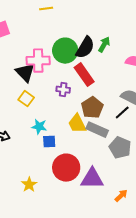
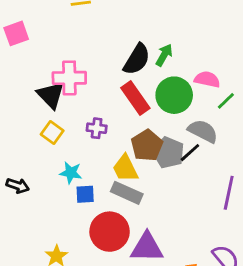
green circle: (65, 51) -> (174, 95), moved
purple cross: (63, 90) -> (97, 128), moved
gray rectangle: (97, 130) -> (127, 193), moved
gray pentagon: (120, 148) -> (168, 153), moved

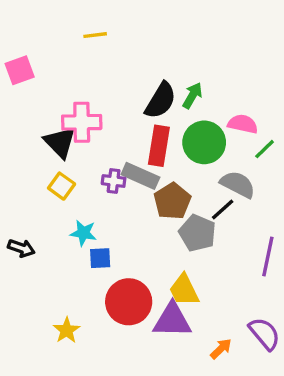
red rectangle: (135, 98) -> (159, 146), turned 44
gray pentagon: (168, 153) -> (197, 233), moved
yellow trapezoid: (125, 168) -> (184, 290), moved
gray rectangle: (127, 193) -> (140, 176), moved

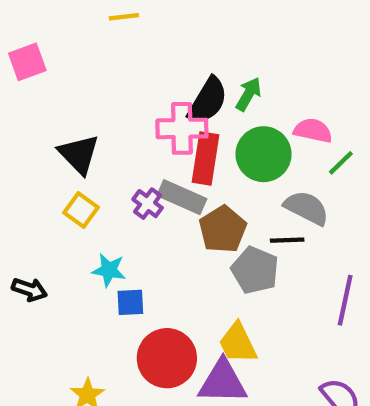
pink cross: (82, 122) -> (182, 128), moved
purple cross: (114, 181) -> (148, 204), turned 30
black line: (223, 210) -> (287, 240), turned 40

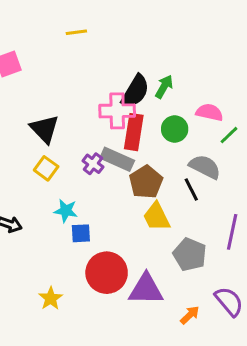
green circle: (264, 154) -> (175, 129), size x0.7
black line: (287, 240) -> (191, 189), turned 65
gray pentagon: (255, 270) -> (190, 255), moved
yellow trapezoid: (238, 343) -> (156, 217), moved

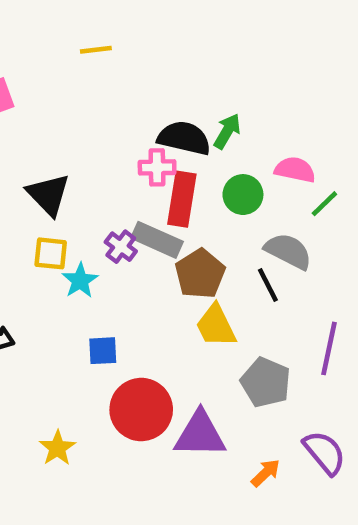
black semicircle: (135, 91) -> (184, 138), turned -108
pink cross: (117, 111) -> (157, 167), size x0.7
yellow square: (46, 168) -> (51, 253), turned -30
cyan star: (66, 211) -> (80, 281), moved, turned 30

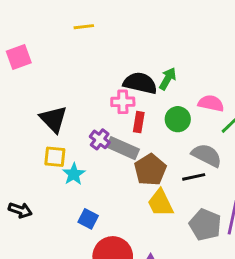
red rectangle: (182, 199) -> (139, 122), size x0.6
purple cross: (121, 247) -> (100, 139), moved
black line: (268, 285) -> (194, 177), turned -75
blue square: (103, 351) -> (88, 219), turned 30
gray pentagon: (266, 382) -> (205, 225), moved

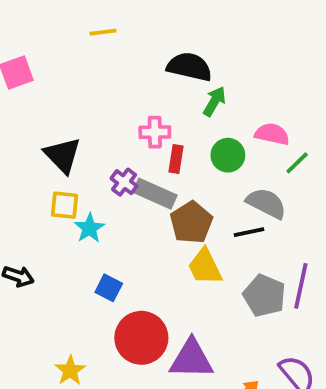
black semicircle: (140, 83) -> (189, 67), moved

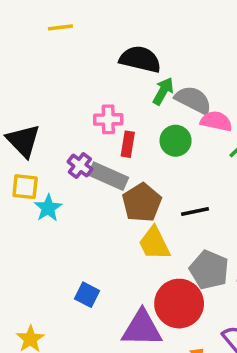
gray semicircle: (266, 203) -> (193, 100), moved
blue square: (109, 288) -> (87, 295), moved
red circle: (141, 338) -> (179, 304), moved

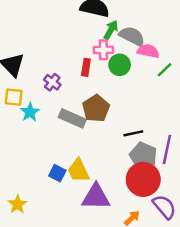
pink cross: (108, 119) -> (103, 50), moved
gray rectangle: (108, 176) -> (72, 118), moved
black line: (195, 211) -> (133, 133), moved
yellow trapezoid: (154, 243) -> (78, 171), moved
red circle: (179, 304) -> (143, 179), moved

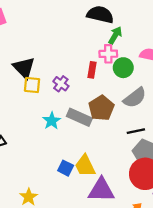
gray semicircle: (132, 36) -> (135, 98), moved, turned 115
yellow square: (14, 97) -> (32, 85), moved
cyan star: (30, 112) -> (52, 121), moved

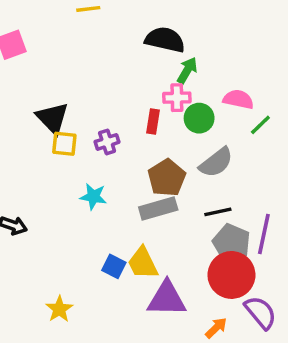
purple cross: (61, 84) -> (107, 142), turned 35
gray rectangle: (79, 117) -> (158, 208), moved, turned -40
cyan star: (52, 121) -> (93, 197), turned -30

